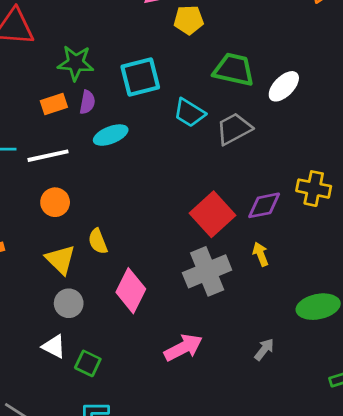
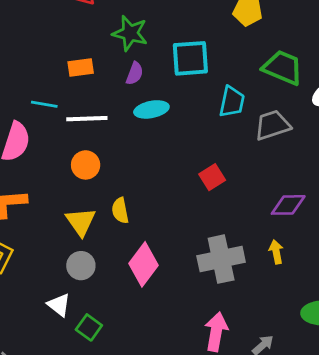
orange rectangle: (54, 104) -> (81, 67), moved
cyan trapezoid: (189, 113) -> (232, 102), turned -120
red square: (212, 214) -> (212, 177), moved, size x0.6
pink arrow: (183, 348) -> (216, 332), moved, turned -63

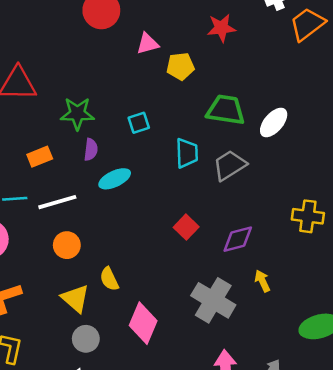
cyan square: (190, 58) -> (139, 123), size x0.6
purple diamond: (288, 205) -> (238, 239), moved
gray cross: (221, 259) -> (213, 300), turned -33

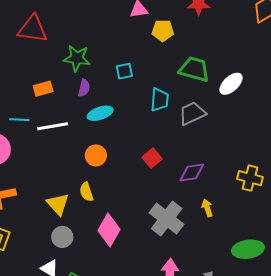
yellow cross: (308, 216) -> (250, 178), moved
orange circle: (67, 245) -> (96, 155), moved

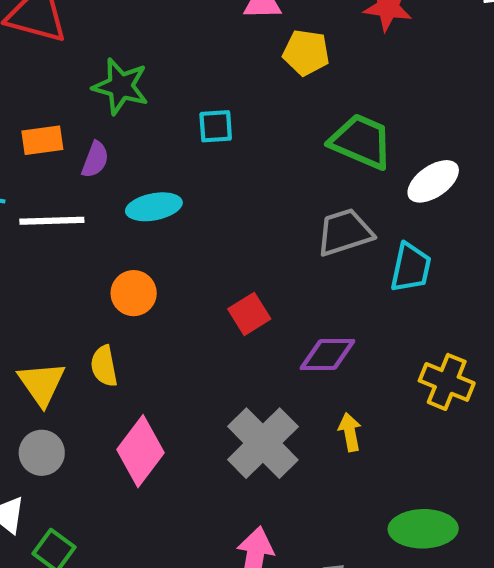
purple semicircle: (84, 88) -> (95, 160), moved
cyan trapezoid: (160, 100) -> (411, 267), moved

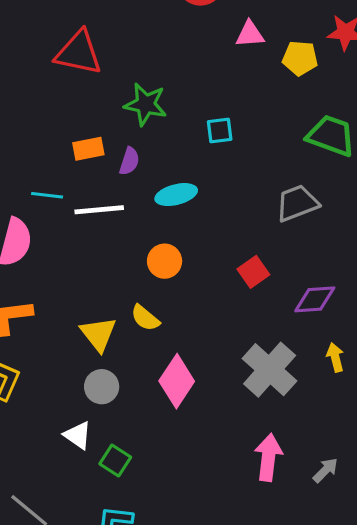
yellow pentagon: (306, 53) -> (300, 58), moved
gray trapezoid: (345, 232) -> (297, 203), moved
yellow semicircle: (104, 366) -> (145, 318), turned -36

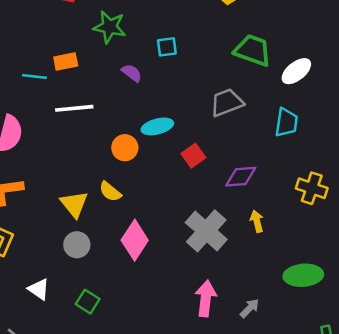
purple semicircle: (129, 161) -> (132, 73), moved, turned -70
cyan line: (47, 195) -> (35, 77), moved
cyan ellipse: (176, 195) -> (157, 126), moved
white triangle: (78, 435) -> (39, 289), moved

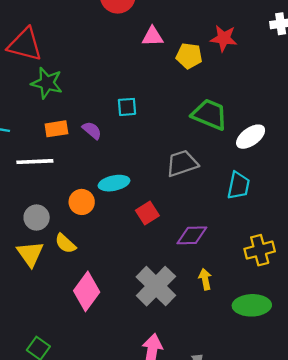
green star: (110, 27) -> (47, 83), moved
orange rectangle: (66, 61) -> (56, 129), moved
yellow cross: (312, 188) -> (260, 250), turned -36
gray circle: (77, 245) -> (37, 218), moved
green ellipse: (303, 275) -> (252, 305), moved

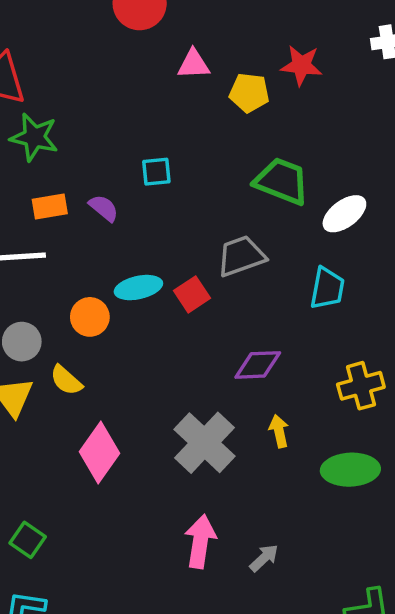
red square: (147, 213) -> (192, 294), moved

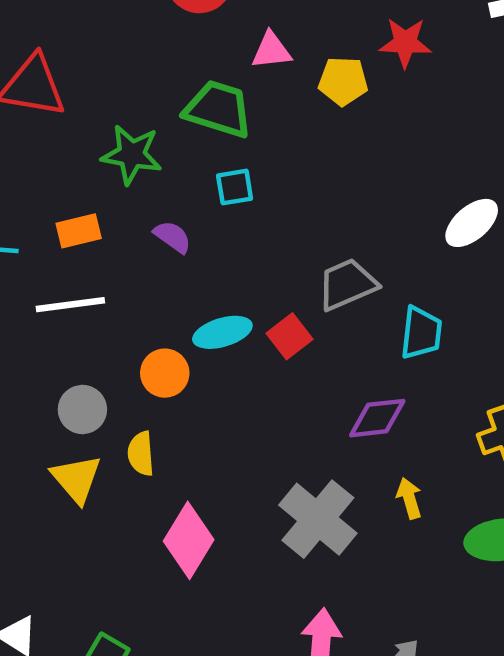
green star: (34, 137) -> (132, 154), moved
green trapezoid: (282, 181) -> (218, 109), moved
orange rectangle: (50, 207) -> (79, 231), moved
cyan trapezoid: (327, 288) -> (421, 333), moved
yellow semicircle: (66, 380) -> (141, 454), turned 48

